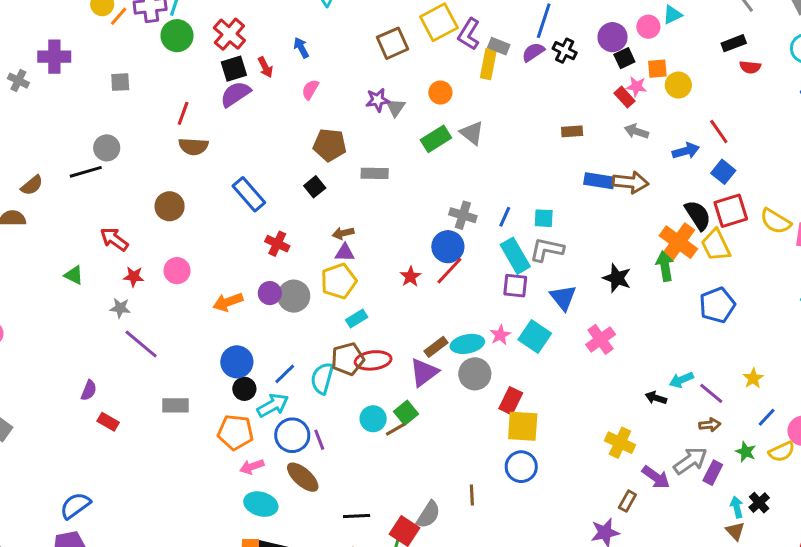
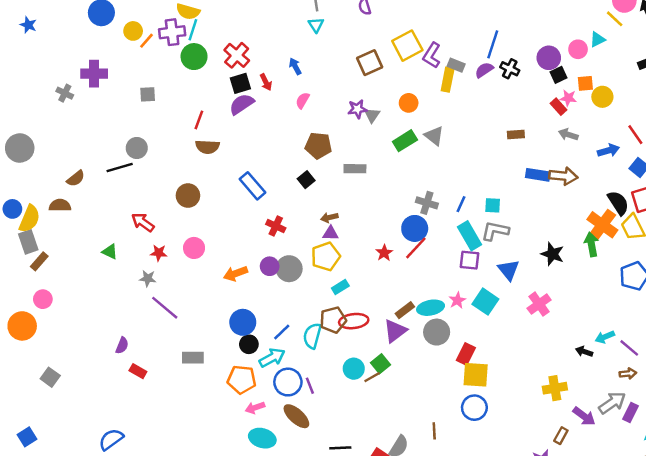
yellow cross: (620, 443) -> (555, 388), turned -35

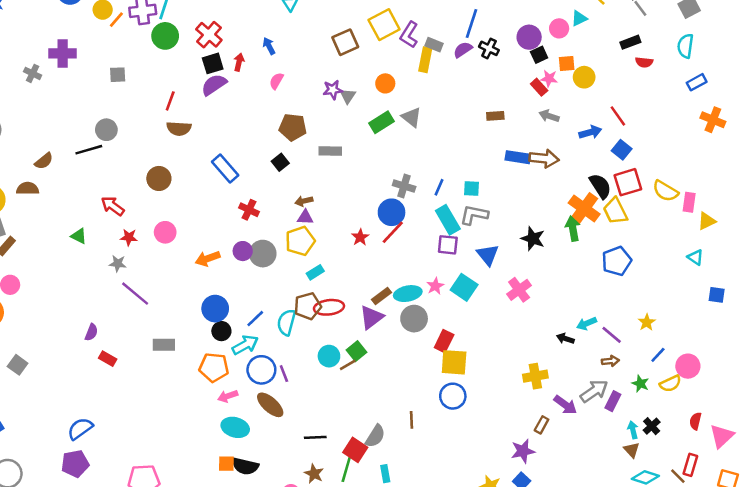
red arrow: (266, 82) -> (239, 62), turned -140

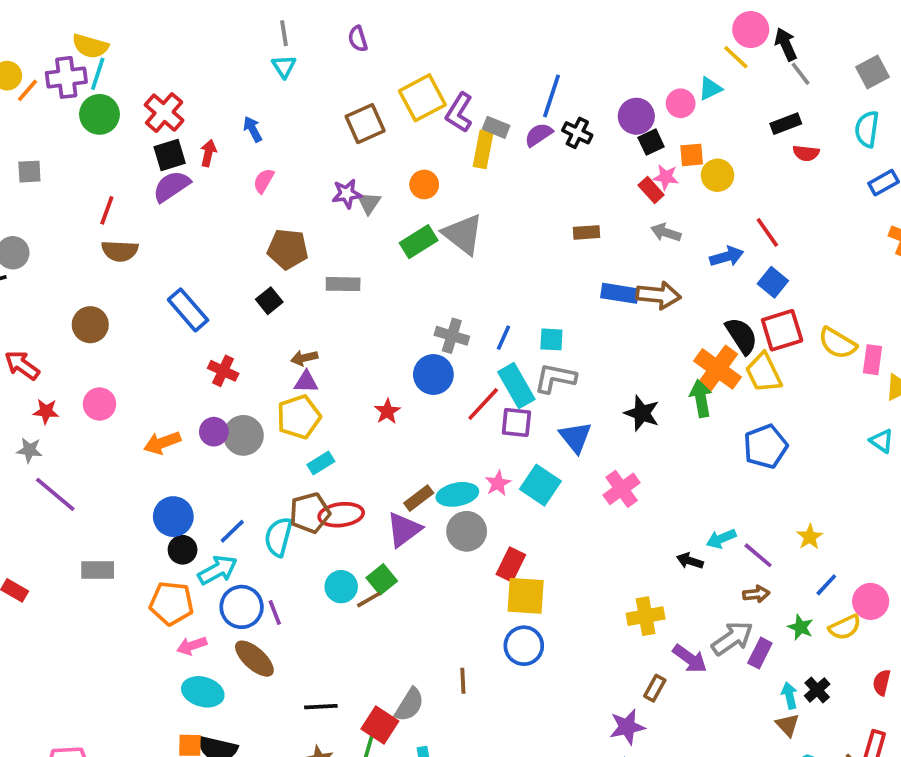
gray triangle: (412, 117) -> (463, 234), size x1.4
red line: (393, 232) -> (483, 404), moved

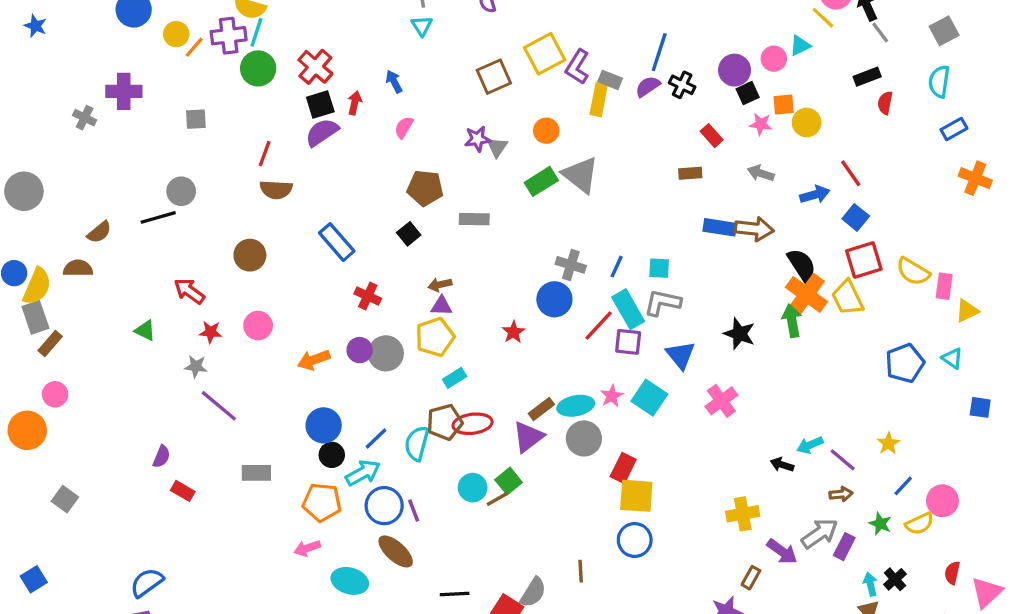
red semicircle: (806, 153) -> (885, 103), turned 95
red rectangle: (651, 190) -> (712, 136), moved
black semicircle: (741, 336) -> (802, 265), moved
blue pentagon: (765, 446) -> (905, 363), moved
pink arrow: (192, 646) -> (307, 548), moved

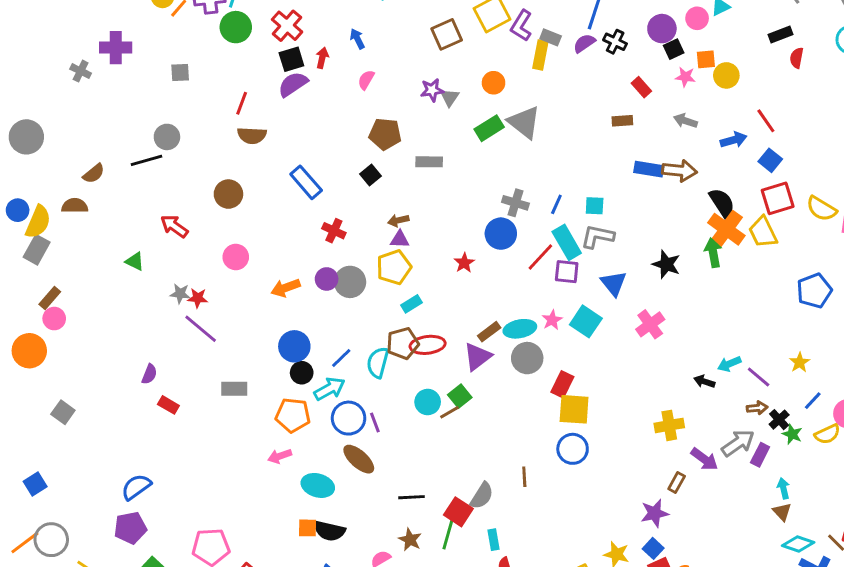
gray rectangle: (35, 317) -> (37, 250), turned 48
red star: (211, 332) -> (198, 298), moved
brown rectangle: (50, 344) -> (50, 298), moved
black cross: (895, 579) -> (779, 420), moved

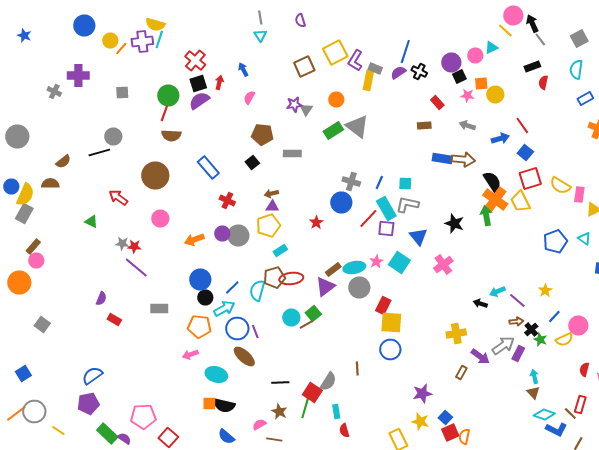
green circle: (236, 27) -> (168, 96), moved
brown circle: (228, 194) -> (155, 176), size x1.4
purple star: (655, 513) -> (422, 394), moved

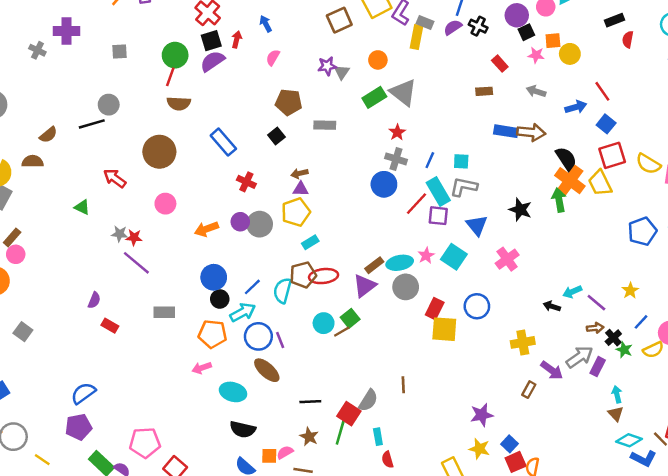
red star: (316, 222) -> (397, 132), moved
blue circle: (390, 350) -> (477, 306), moved
orange square: (209, 404) -> (269, 456), moved

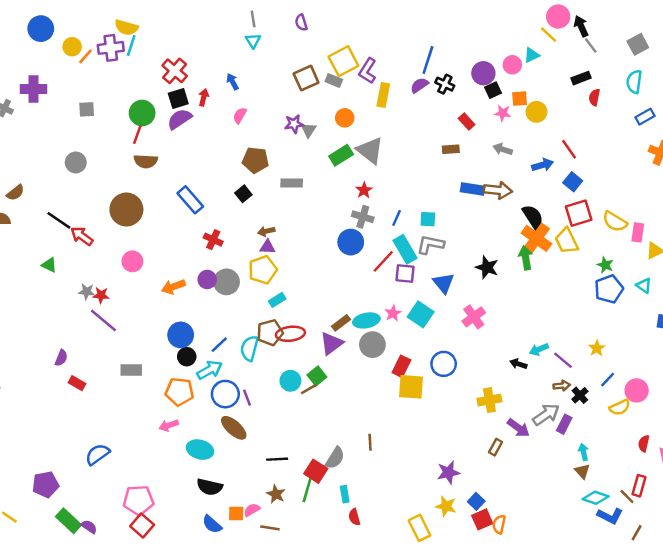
gray rectangle: (425, 23) -> (334, 80), moved
black line: (92, 124) -> (59, 220), moved, turned 50
green star: (624, 350) -> (605, 265), moved
blue semicircle: (83, 393) -> (97, 454), moved
pink pentagon: (145, 443) -> (138, 500), moved

